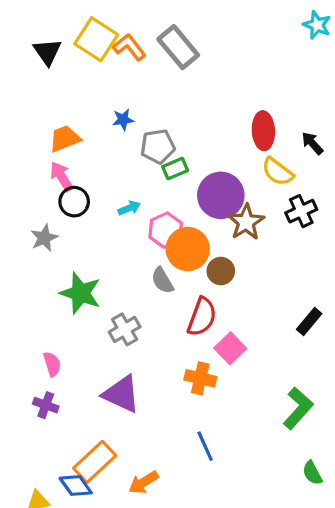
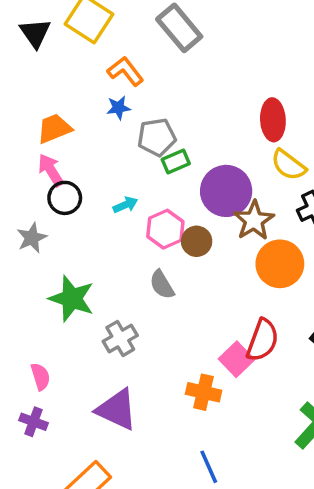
orange L-shape: (129, 47) -> (125, 71), moved
orange circle: (188, 249) -> (280, 264), moved
brown circle: (221, 271) -> (197, 241), moved
red semicircle: (202, 317) -> (263, 340), moved

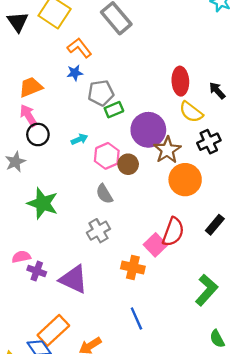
gray cross: (120, 338) -> (98, 231), moved
pink semicircle: (40, 377) -> (21, 257), turned -84
purple cross: (33, 422) -> (37, 271), moved

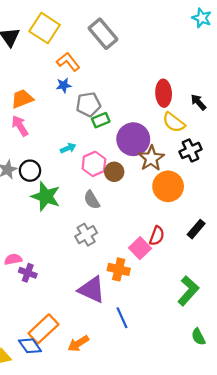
black circle: (38, 135) -> (30, 171), moved
green star: (43, 203) -> (46, 196), moved
red semicircle: (173, 232) -> (157, 236), size x0.7
purple triangle: (74, 279) -> (92, 290), moved

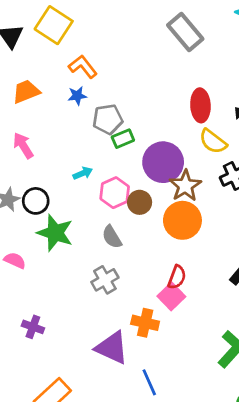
gray rectangle: (103, 34) -> (185, 32), moved
orange trapezoid: (22, 99) -> (26, 92), moved
orange circle: (168, 186) -> (182, 220), moved
red semicircle: (157, 236) -> (177, 277), moved
pink semicircle: (13, 259) -> (15, 260), moved, turned 36

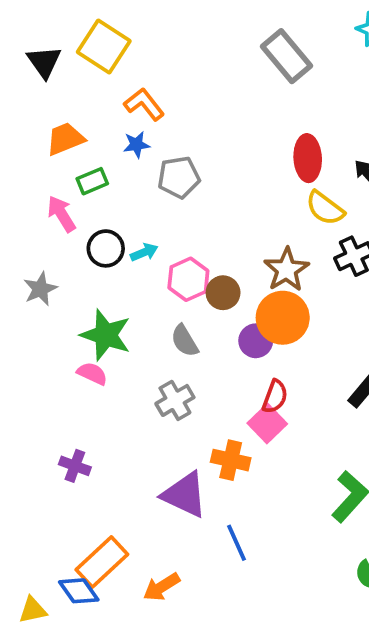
green rectangle: (123, 139) -> (92, 181), moved
purple circle: (163, 162) -> (256, 341), moved, size x0.6
black circle: (36, 201) -> (106, 248), moved
pink semicircle: (15, 260) -> (92, 373), moved

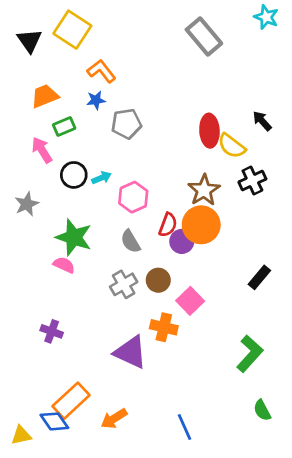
red ellipse: (308, 158) -> (209, 131), moved
brown circle: (223, 293) -> (158, 280), moved
red semicircle: (275, 397) -> (168, 225), moved
blue line: (236, 543) -> (185, 427), moved

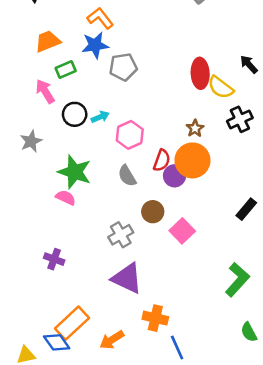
blue star: (96, 100) -> (95, 45), size x1.5
brown star: (204, 190) -> (195, 128), size x0.6
gray cross: (124, 284) -> (121, 235), moved
orange cross: (164, 327) -> (155, 318), moved

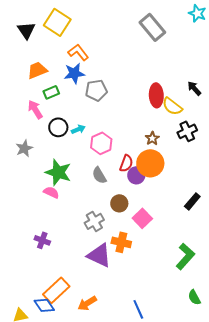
orange cross: (155, 318) -> (121, 242), moved

